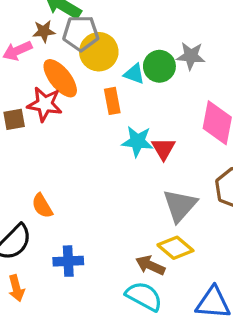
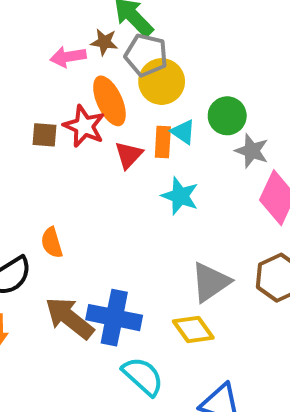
gray star: (191, 56) -> (252, 151), moved
cyan triangle: (134, 74) -> (183, 132), moved
red triangle: (164, 149) -> (129, 155), moved
blue cross: (68, 261) -> (114, 318), moved, size x1.5
brown arrow: (150, 265) -> (69, 318), moved, size x1.5

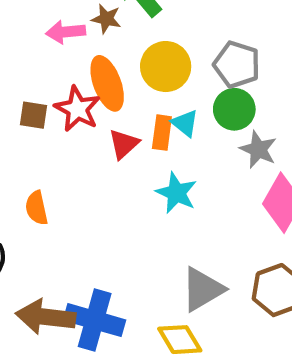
gray pentagon: (146, 55) -> (237, 65), moved
orange semicircle: (52, 243) -> (36, 208), moved
brown arrow: (69, 318) -> (46, 317), turned -36

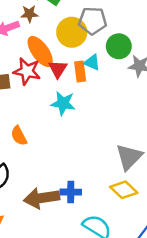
gray pentagon: (237, 65) -> (92, 21), moved
red triangle: (124, 144) -> (58, 69), moved
cyan star: (176, 193) -> (63, 103), moved
blue cross: (95, 320) -> (71, 192), size x0.6

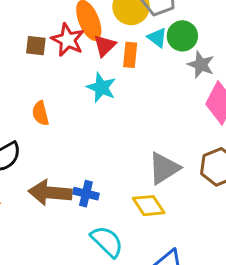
cyan triangle: (92, 62) -> (157, 38), moved

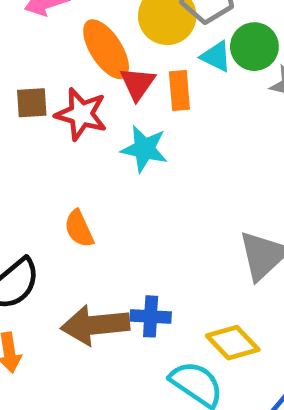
red star: (68, 40) -> (81, 114), moved
orange semicircle: (40, 113) -> (79, 229), moved
yellow diamond: (149, 206) -> (233, 343), moved

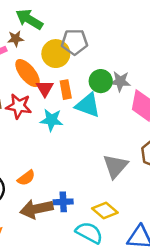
green circle: (254, 47) -> (101, 81), moved
cyan triangle: (216, 56) -> (88, 105), moved, size x1.6
orange semicircle: (79, 229) -> (26, 178), moved, turned -96

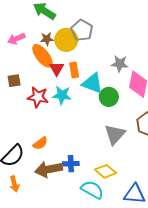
brown star: (16, 39) -> (47, 39), moved
gray pentagon: (74, 42) -> (82, 30), turned 30
green circle: (101, 81) -> (109, 97), moved
red star: (19, 106) -> (38, 97), moved

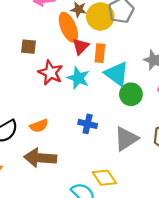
blue cross: (71, 164) -> (88, 124), moved

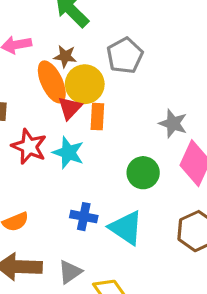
yellow circle: (100, 16) -> (85, 84), moved
cyan triangle: (117, 74) -> (126, 228), moved
gray triangle: (126, 139) -> (70, 272), moved, size x0.7

